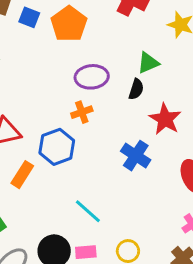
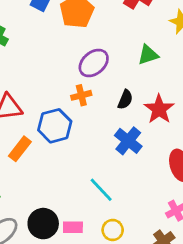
purple ellipse: (92, 77) -> (94, 63), turned -40
black semicircle: (136, 89) -> (125, 100), moved
cyan line: (88, 211) -> (101, 190), moved

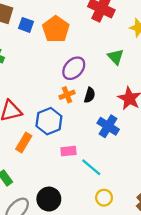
green triangle: (148, 55) -> (116, 57), turned -48
black semicircle: (125, 100) -> (90, 95), moved
pink rectangle: (73, 227) -> (68, 151), moved

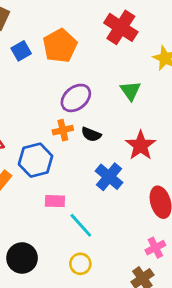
blue square: (26, 25) -> (21, 51), moved, turned 32
black semicircle: (90, 95) -> (91, 134), turned 88
yellow circle: (104, 198) -> (80, 264), moved

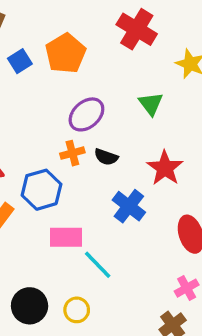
pink rectangle: (55, 201) -> (66, 237), size x1.4
yellow circle: (80, 264) -> (77, 310), moved

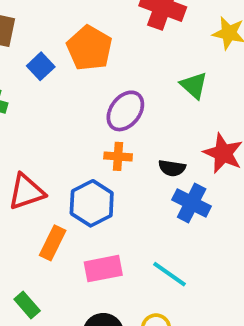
orange cross: (72, 153) -> (118, 156), turned 30
black semicircle: (106, 157) -> (172, 168), moved
pink rectangle: (66, 237) -> (103, 269), moved

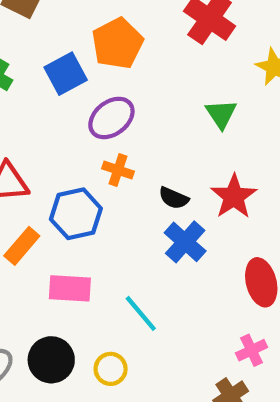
blue square: (41, 66) -> (66, 74), moved, size x1.4
purple ellipse: (125, 111) -> (111, 118), moved

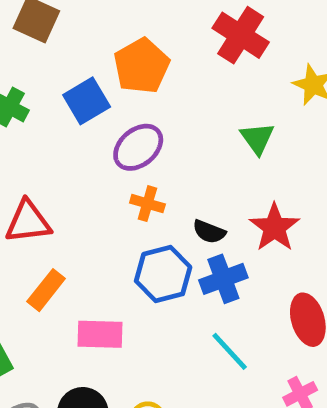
blue hexagon: (76, 214) -> (163, 274), moved
blue cross: (185, 242) -> (223, 279), turned 30
cyan line: (141, 313) -> (230, 351), moved

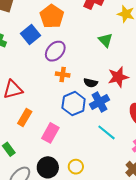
red star: (274, 227) -> (118, 77), turned 30
pink rectangle: (100, 334) -> (50, 133), turned -54

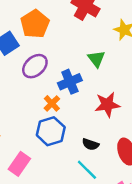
orange cross: (63, 74) -> (52, 103), moved, turned 32
black semicircle: (91, 83) -> (90, 144), moved
blue cross: (100, 102) -> (70, 82), moved

